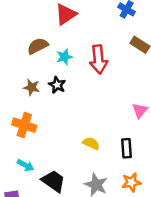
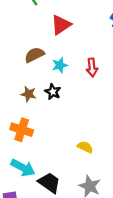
red arrow: (99, 59) -> (92, 67), size x0.7
cyan arrow: (25, 165) -> (23, 168), size x1.5

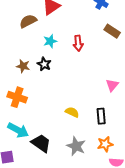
brown semicircle: (34, 55) -> (28, 21), moved

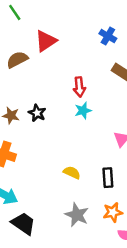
cyan star: (50, 41) -> (83, 111), moved
black trapezoid: (41, 143) -> (23, 223), moved

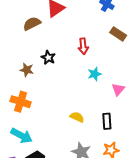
cyan star: (83, 111) -> (95, 74), moved
black star: (37, 113) -> (48, 58), moved

